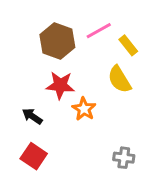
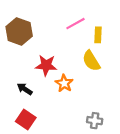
brown hexagon: (57, 41) -> (19, 31), moved
yellow rectangle: (128, 45) -> (98, 35), turned 42

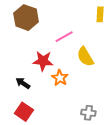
pink line: (75, 24) -> (64, 37), moved
brown hexagon: (19, 31) -> (26, 18), moved
yellow rectangle: (98, 35) -> (100, 14), moved

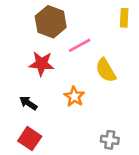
brown hexagon: (26, 18) -> (51, 22), moved
red star: (43, 61) -> (42, 64), moved

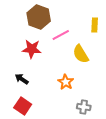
yellow rectangle: (124, 18) -> (95, 25), moved
orange star: (74, 97) -> (66, 82), moved

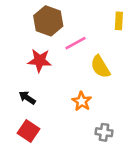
yellow rectangle: (95, 25) -> (119, 21), moved

